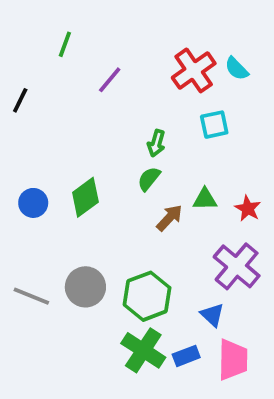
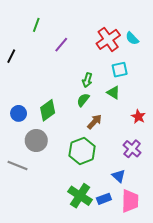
green triangle: (205, 199) -> (113, 93), moved, turned 32
purple cross: (237, 266) -> (132, 149), size x0.7
gray circle: (85, 287) -> (36, 141), moved
green hexagon: (147, 296) -> (82, 151), moved

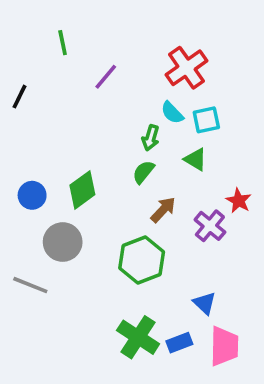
green line: (36, 25) -> (63, 43), turned -32
cyan semicircle: (132, 38) -> (172, 113), moved
purple cross: (132, 149) -> (210, 226), moved

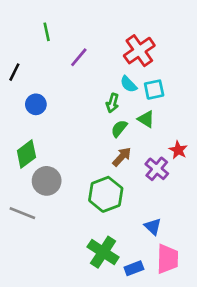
green semicircle: (143, 172) -> (119, 129), moved
green diamond: (82, 190) -> (26, 154), moved
blue circle: (32, 195) -> (36, 104), moved
blue rectangle: (179, 343) -> (134, 268), moved

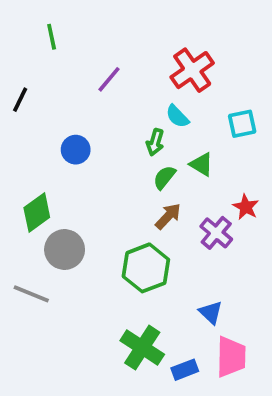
green line: (47, 32) -> (52, 37), moved
cyan square: (154, 90) -> (242, 124), moved
blue circle: (36, 104) -> (76, 150), moved

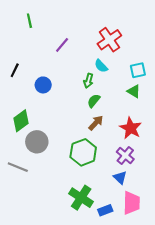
black line: (20, 100) -> (15, 70), moved
green triangle: (201, 164) -> (134, 91), moved
red star: (246, 207) -> (131, 128), moved, size x1.5
purple cross: (216, 233) -> (125, 156), moved

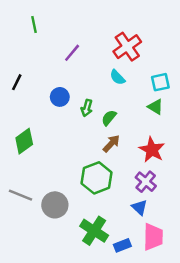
green arrow: (88, 81) -> (87, 108), moved
blue circle: (43, 85) -> (60, 97), moved
gray circle: (37, 142) -> (55, 205), moved

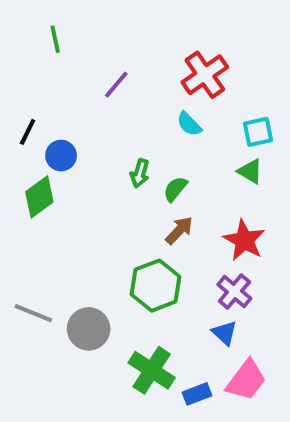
blue circle: (60, 97) -> (61, 156), moved
green diamond: (24, 141) -> (39, 197), moved
pink trapezoid: (153, 237) -> (246, 380), turned 36

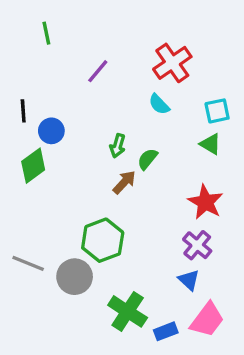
black line: (28, 132) -> (23, 111), turned -30
brown arrow: (179, 230) -> (124, 182), moved
green hexagon: (156, 286) -> (103, 240), moved

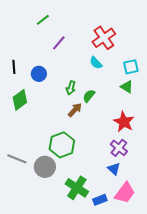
green line: (46, 33) -> (43, 20), moved, turned 64
blue circle: (51, 131) -> (39, 74), moved

